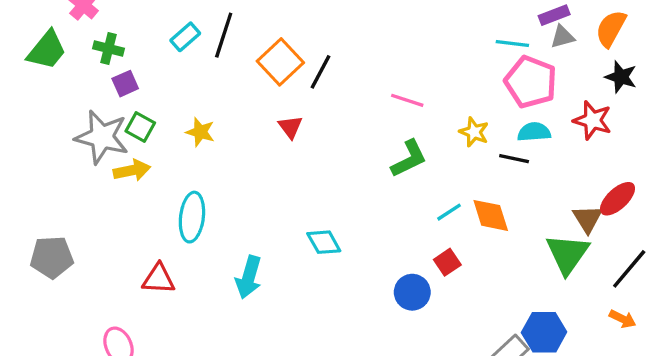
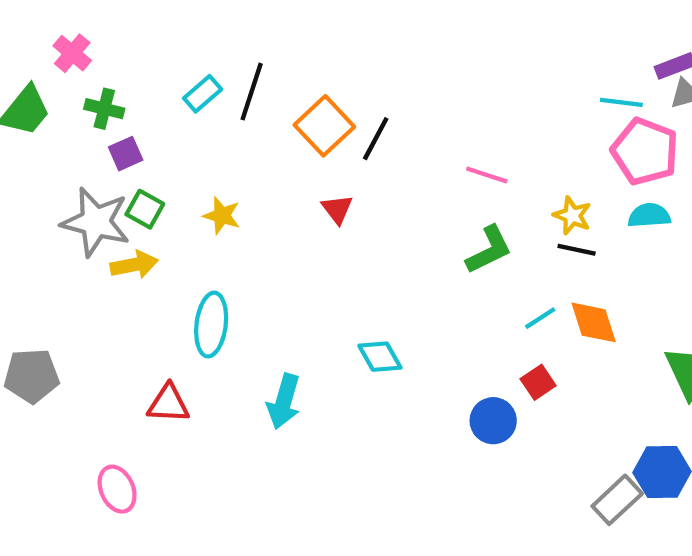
black line: (514, 159) -> (577, 250), moved

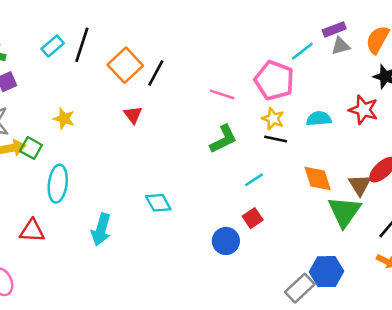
cyan line: (621, 102) -> (302, 51), turned -45
pink pentagon: (645, 151) -> (274, 80), moved
green square: (145, 209) -> (31, 148), moved
orange diamond: (594, 322) -> (318, 179), moved

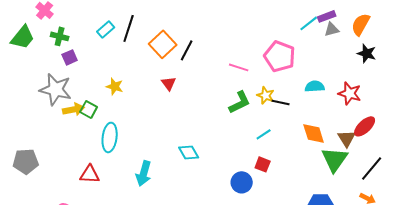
cyan line: (302, 51) -> (309, 23), moved
red star: (363, 110) -> (350, 93), moved
yellow star: (273, 119) -> (266, 95), moved
red square: (253, 218) -> (263, 164), turned -35

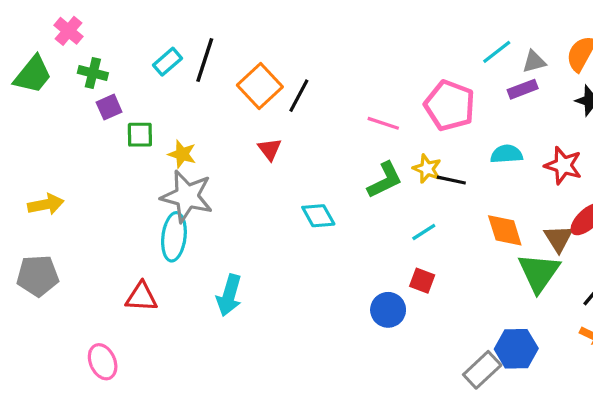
purple rectangle: (327, 16) -> (523, 89), moved
gray star: (56, 89) -> (187, 196), moved
yellow arrow: (74, 109) -> (46, 204), moved
green square: (89, 109) -> (140, 135), moved, turned -30
cyan diamond: (189, 152) -> (318, 216), moved

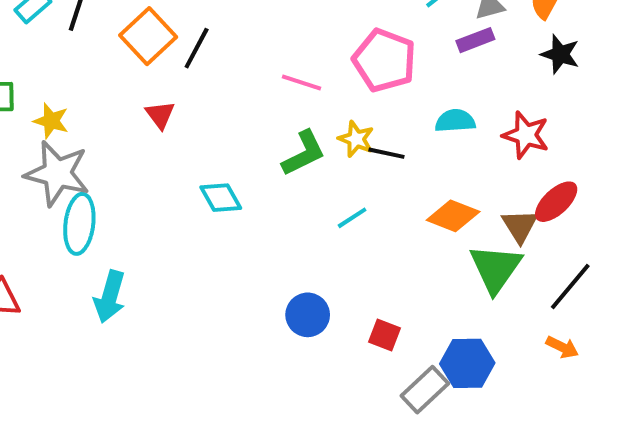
orange diamond: (505, 230) -> (453, 216), turned -51
cyan ellipse: (174, 237) -> (79, 224), moved
red square: (422, 281) -> (384, 335), moved

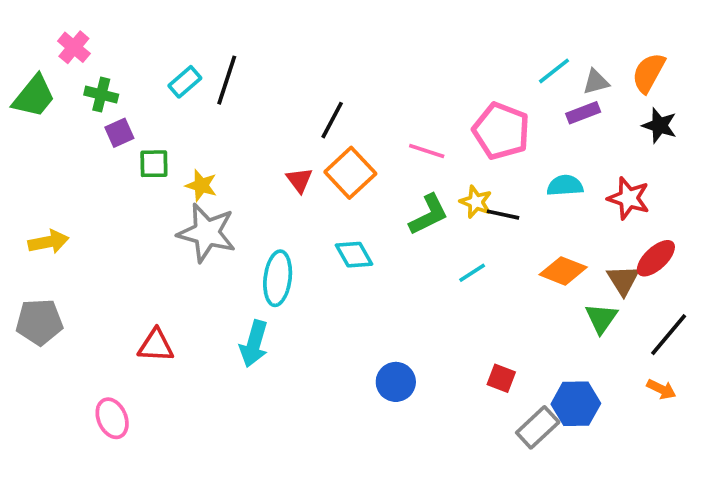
orange square: (148, 36) -> (350, 173), moved
cyan ellipse: (79, 224) -> (278, 278), moved
green triangle: (496, 268) -> (601, 318), size x0.7
blue circle: (308, 315) -> (396, 382), moved

